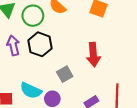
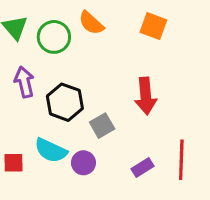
black hexagon: (40, 44) -> (65, 102), moved

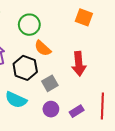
orange semicircle: (91, 23) -> (43, 48), moved
green circle: (54, 37) -> (29, 25), moved
purple circle: (83, 163) -> (51, 109), moved

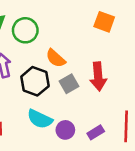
green circle: (29, 25) -> (25, 30), moved
gray square: (50, 83) -> (69, 84), moved
cyan semicircle: (16, 100) -> (40, 119), moved

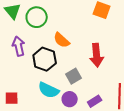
gray square: (69, 84) -> (74, 76), moved

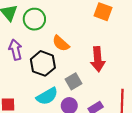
cyan semicircle: (49, 90) -> (47, 96), turned -55

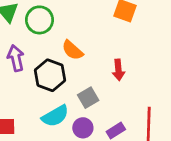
red arrow: (98, 59) -> (118, 70), size x0.7

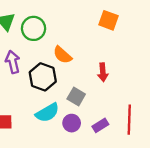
gray square: (88, 98) -> (76, 97), turned -30

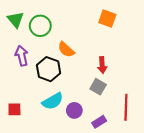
gray square: (76, 97) -> (98, 87), moved
purple rectangle: (100, 125) -> (99, 122), moved

